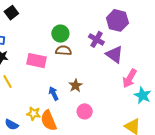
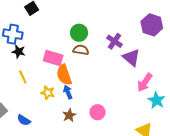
purple hexagon: (117, 20) -> (152, 25), moved
brown star: (76, 85) -> (69, 115), moved
yellow star: (34, 114) -> (48, 93), moved
orange semicircle: (49, 121) -> (64, 75), moved

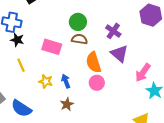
purple triangle: (131, 57) -> (119, 54), moved
orange semicircle: (64, 75) -> (94, 62), moved
pink circle: (98, 112) -> (97, 83), moved
blue semicircle: (24, 120) -> (21, 108), size x1.5

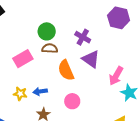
pink rectangle: (52, 47) -> (23, 59), turned -42
blue arrow: (66, 81) -> (40, 92), turned -72
pink circle: (97, 83) -> (72, 101), moved

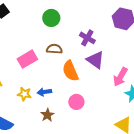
green circle: (47, 31) -> (51, 18), moved

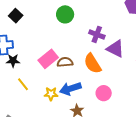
purple cross: (87, 38) -> (97, 34), moved
brown semicircle: (54, 49) -> (65, 62), moved
blue arrow: (44, 92) -> (70, 89), size x1.5

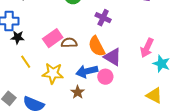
purple triangle: (115, 49) -> (113, 57), moved
blue arrow: (70, 89) -> (87, 71), moved
yellow star: (51, 94) -> (53, 73), size x1.5

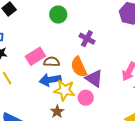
blue arrow: (87, 71) -> (50, 80), moved
yellow star: (53, 73) -> (64, 90), moved

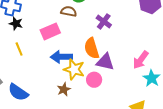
brown semicircle: (52, 62) -> (69, 11), moved
purple triangle: (94, 78) -> (105, 62), turned -30

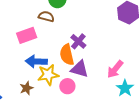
purple cross: (104, 21) -> (78, 41), moved
yellow star: (74, 69) -> (48, 75), turned -30
brown star: (64, 89) -> (26, 88), moved

